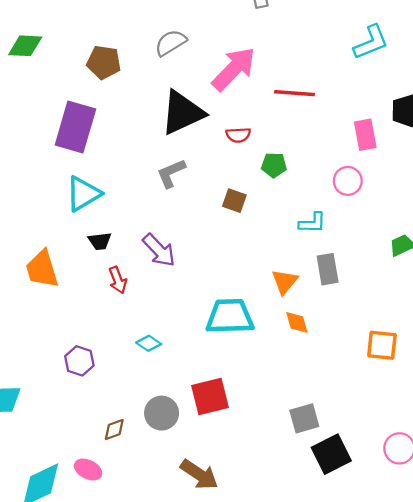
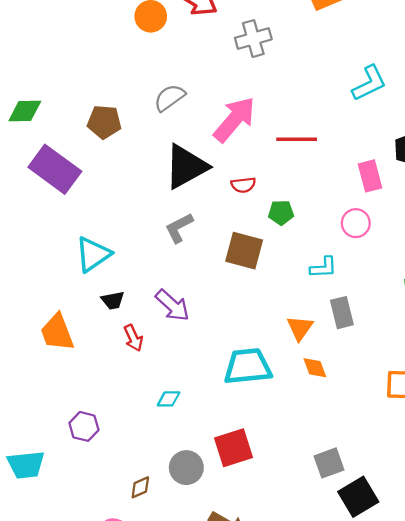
purple rectangle: (75, 127) -> (55, 169), moved, turned -66
brown square: (234, 201) -> (244, 251), size x1.6
cyan diamond: (149, 343) -> (169, 399), turned -30
purple hexagon: (79, 361) -> (84, 426), moved

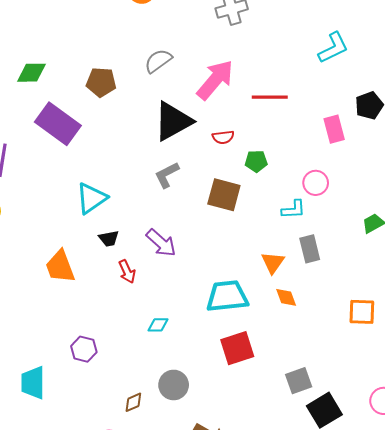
pink circle: (356, 223) -> (316, 183), moved
red square: (233, 448) -> (237, 348), moved
cyan trapezoid: (26, 465) -> (33, 383), turned 96

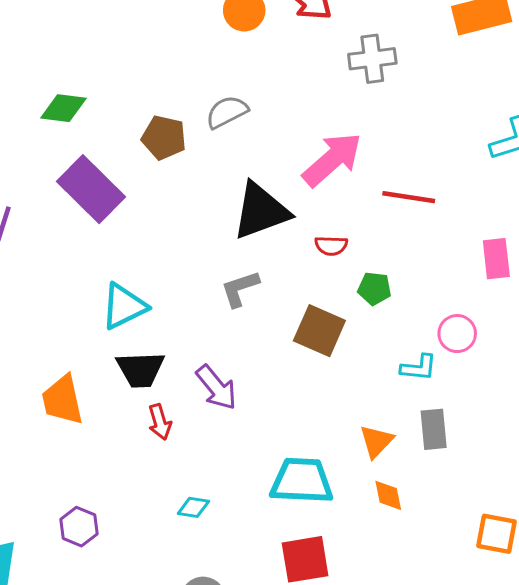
gray semicircle: (158, 61) -> (227, 112), moved
black trapezoid: (109, 239) -> (140, 369), size x1.6

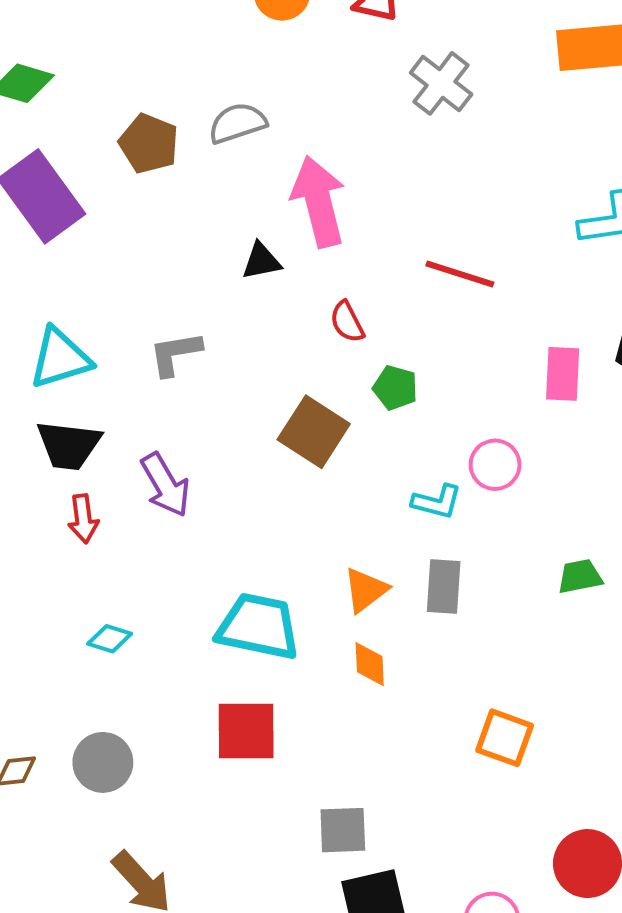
gray cross: (372, 59) -> (441, 83), turned 36
pink arrow: (332, 159) -> (319, 202), moved, turned -72
black triangle: (261, 211) -> (261, 261), size x0.5
red semicircle: (331, 246) -> (347, 322), turned 52
gray L-shape: (240, 289) -> (175, 354), moved

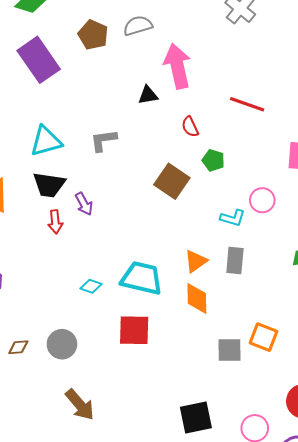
purple arrow: (165, 485) -> (84, 204), moved, size x0.7
cyan diamond: (110, 639) -> (91, 286), moved
orange diamond: (370, 664) -> (197, 298), size x1.4
gray square: (343, 830) -> (230, 350), moved

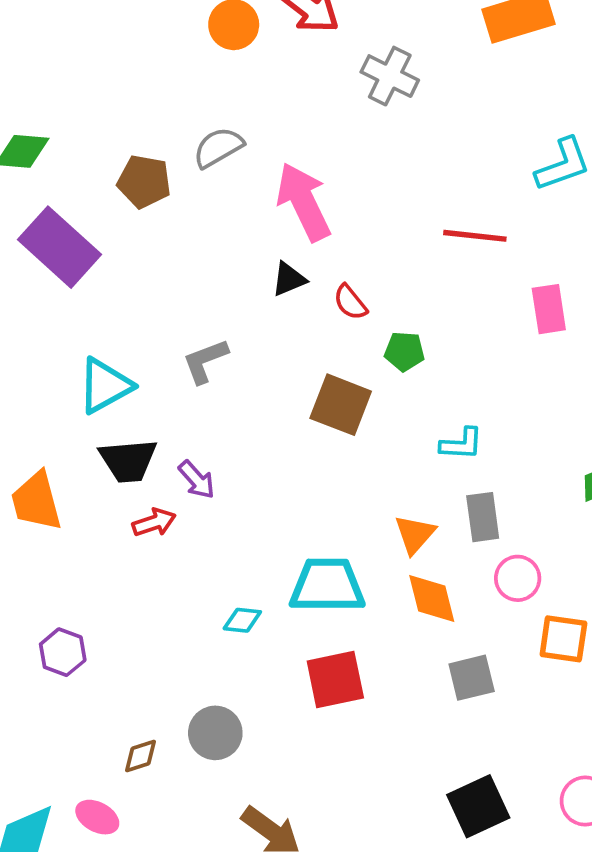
black triangle: (148, 95) -> (289, 279), moved
red line: (247, 104) -> (475, 236), moved
pink circle: (262, 200) -> (518, 578), moved
red arrow: (55, 222) -> (154, 522), turned -90
gray square: (230, 350) -> (472, 678), moved

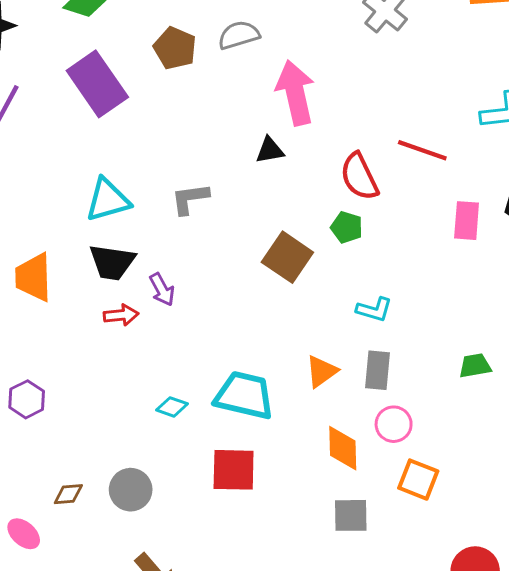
red semicircle: (350, 302) -> (359, 177), moved, size x1.6
orange diamond: (432, 599) -> (343, 448), moved
gray square: (472, 678) -> (351, 515), moved

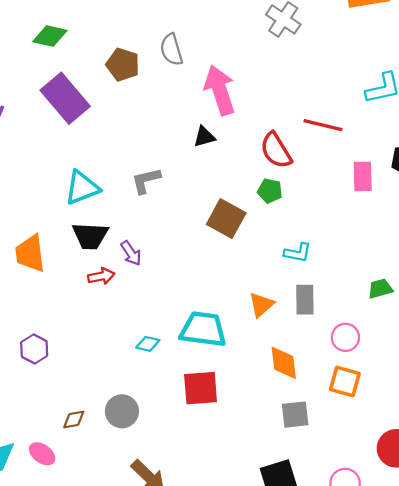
gray semicircle: (239, 35) -> (171, 50), turned -84
pink circle: (394, 424) -> (345, 337), moved

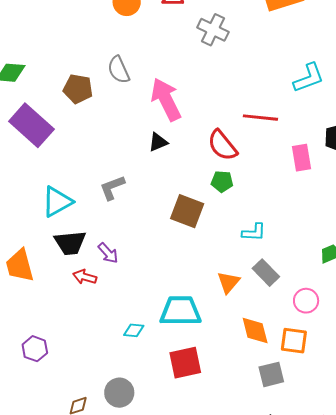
red arrow: (101, 276) -> (85, 277), turned -145
gray rectangle: (305, 300) -> (266, 273), turned -36
orange square: (345, 382) -> (294, 341), moved

